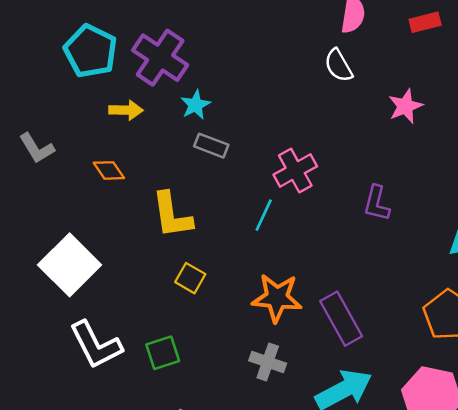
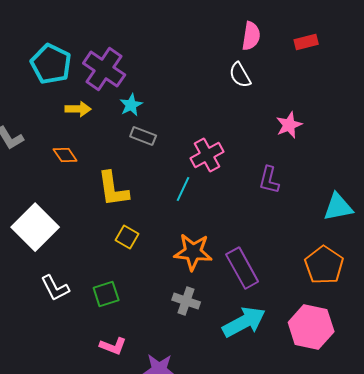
pink star: (405, 106) -> (289, 125), moved
white L-shape: (96, 345) -> (55, 288), size x0.7

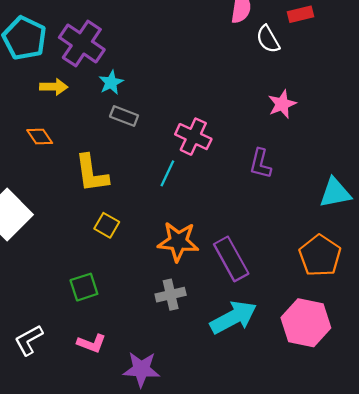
white semicircle: (240, 75) -> (268, 39), moved
pink cross: (207, 155) -> (193, 137), turned -36
white L-shape: (55, 288) -> (29, 340), moved, turned 88
gray cross: (186, 301) -> (171, 295), turned -32

